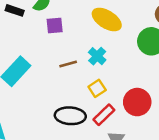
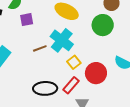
cyan cross: (97, 56) -> (62, 40), size x1.6
yellow square: (97, 88) -> (74, 62), moved

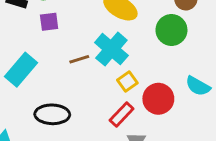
purple square: (27, 20) -> (49, 22), moved
black ellipse: (45, 88) -> (52, 114), moved

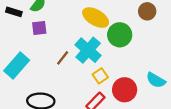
green circle: (171, 30) -> (120, 35), moved
brown line: (79, 59) -> (63, 58), turned -35

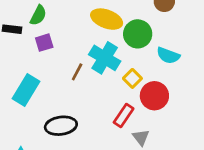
yellow square: (100, 76) -> (132, 78), moved
cyan semicircle: (156, 80) -> (168, 55), moved

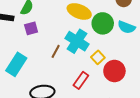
cyan semicircle: (168, 55) -> (126, 27), moved
red rectangle: (124, 115) -> (81, 80), moved

